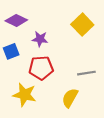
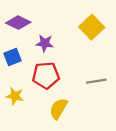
yellow star: (25, 95) -> (15, 96), moved, size x0.7
yellow semicircle: (70, 98) -> (58, 109), moved

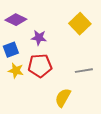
yellow star: (15, 96) -> (16, 71), moved
yellow semicircle: (58, 109) -> (63, 98), moved

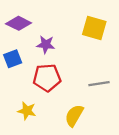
yellow square: (80, 24) -> (94, 28), turned -30
yellow star: (16, 71) -> (27, 111), moved

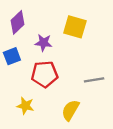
purple diamond: (19, 23) -> (18, 22), turned -70
yellow square: (94, 28) -> (75, 27), moved

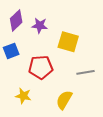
yellow square: (75, 27) -> (68, 42), moved
purple star: (43, 43) -> (40, 25), moved

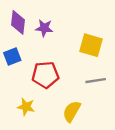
purple diamond: (16, 20) -> (18, 22), turned -40
yellow square: (68, 42) -> (91, 45), moved

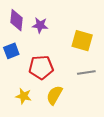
yellow semicircle: (72, 111) -> (54, 95), moved

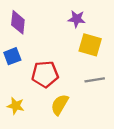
purple star: (40, 25) -> (77, 19), moved
yellow star: (24, 96) -> (16, 106), moved

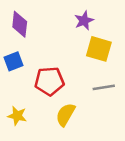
purple star: (77, 19) -> (84, 21), turned -30

